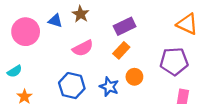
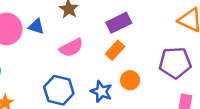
blue triangle: (55, 21) -> (36, 26), moved

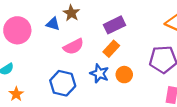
blue triangle: (36, 26) -> (53, 24), moved
blue star: (101, 91) -> (99, 74), moved

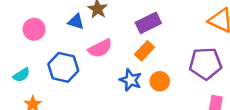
pink circle: (17, 30) -> (34, 29), size x0.7
blue hexagon: (63, 83) -> (63, 67), moved

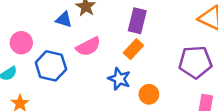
purple rectangle: (148, 23) -> (137, 21), turned -50
pink circle: (34, 29) -> (21, 43), moved
orange circle: (160, 81) -> (149, 94), moved

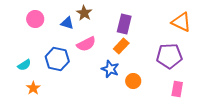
pink circle: (21, 43) -> (35, 19), moved

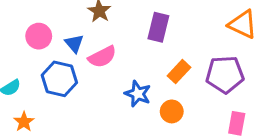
pink circle: (35, 19) -> (39, 36), moved
blue triangle: (67, 23) -> (74, 43), moved, turned 32
orange rectangle: (121, 46) -> (179, 72), moved

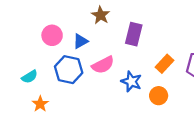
purple rectangle: (158, 27) -> (134, 34), moved
blue triangle: (74, 43) -> (80, 41), turned 42
pink semicircle: (102, 57) -> (103, 65), moved

